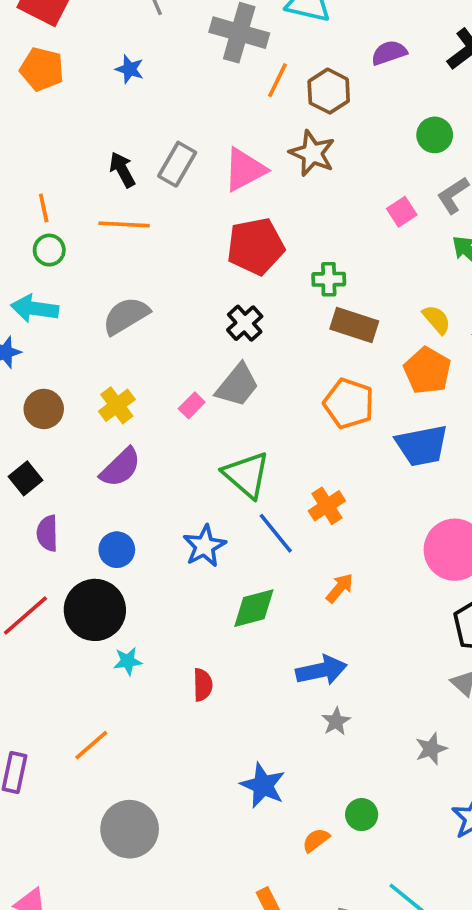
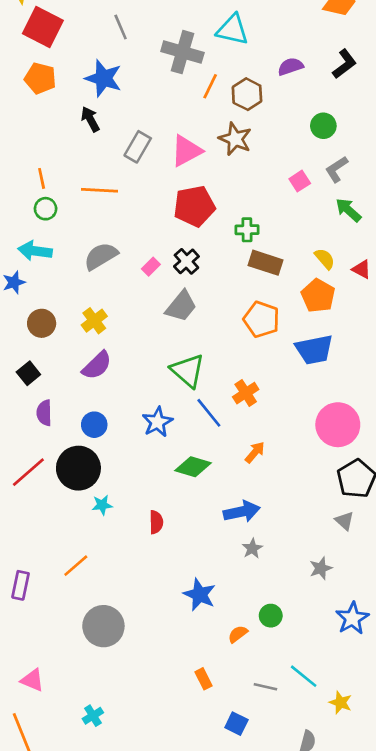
blue star: (130, 69) -> (103, 78), size x1.8
black arrow: (122, 170) -> (90, 119), moved
pink rectangle: (192, 405) -> (151, 267), moved
green diamond: (254, 608) -> (193, 467), turned 32

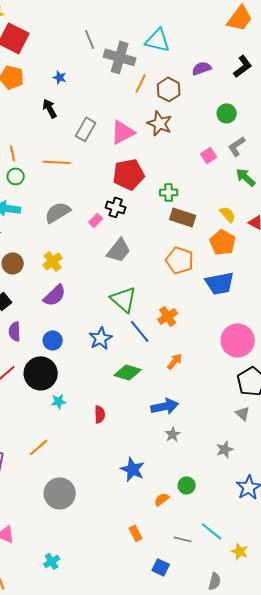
gray line: (121, 27) -> (90, 39), moved
blue star: (103, 78) -> (60, 77), size x0.5
black cross: (186, 261) -> (116, 207), moved, turned -30

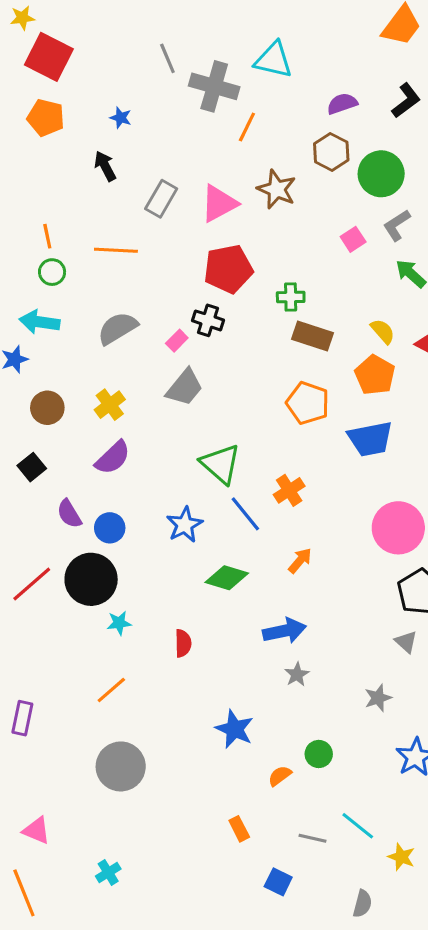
brown hexagon: (169, 89) -> (331, 152), moved
green circle: (227, 113) -> (381, 174), size x1.5
gray trapezoid: (119, 250) -> (185, 387), moved
purple semicircle: (15, 331) -> (69, 514), moved, turned -30
orange line: (39, 447) -> (111, 690), moved

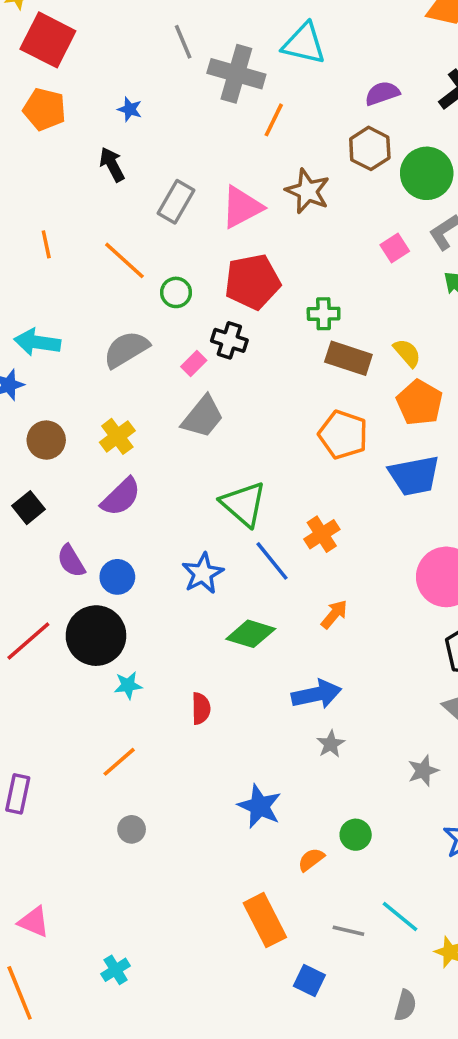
orange line: (116, 250) -> (124, 260), turned 39
green circle: (52, 272) -> (176, 292), moved
yellow semicircle: (383, 331) -> (407, 353), moved
gray circle: (121, 766) -> (132, 829), moved, size x0.5
orange rectangle: (239, 829) -> (265, 920), size x1.8

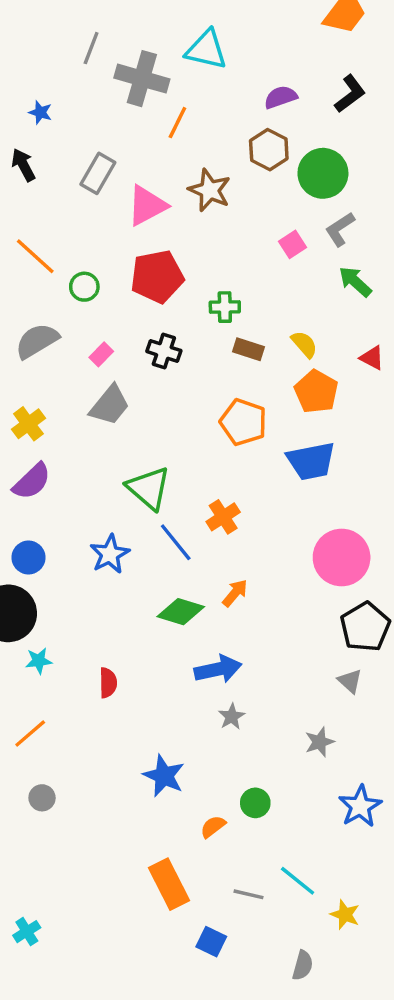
gray line: (183, 42) -> (91, 48), turned 44
gray rectangle: (176, 202) -> (98, 173), moved
black cross: (229, 340) -> (164, 351), moved
brown rectangle: (348, 358) -> (248, 349), size x0.7
green diamond: (251, 634) -> (181, 612), moved

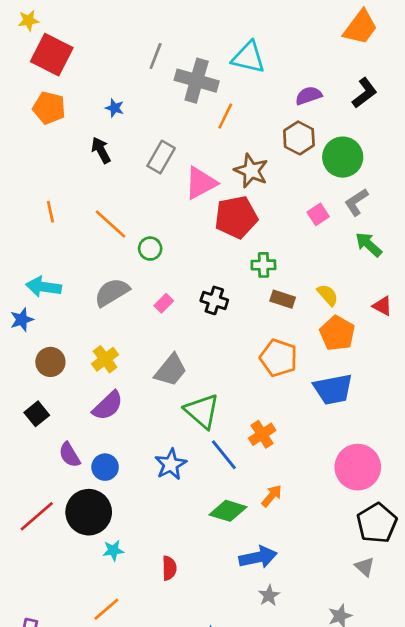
red pentagon: (157, 277) -> (236, 217), moved
gray trapezoid: (110, 405) -> (171, 370), moved

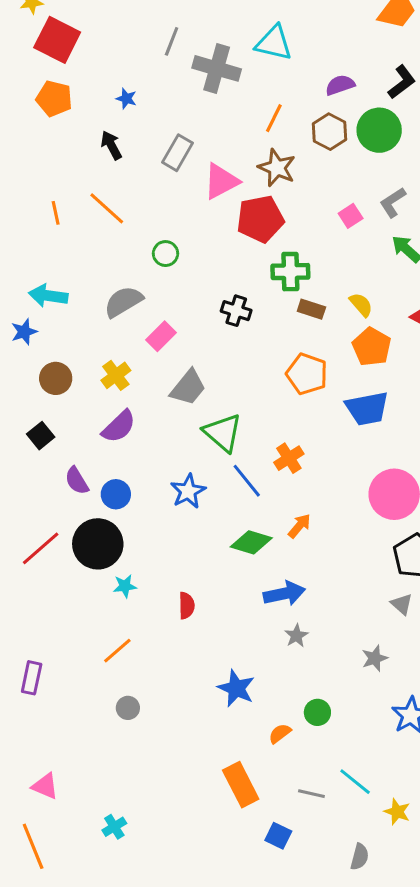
orange line: (225, 116) -> (274, 118), moved
green circle: (343, 157) -> (379, 130), moved
orange line: (111, 224) -> (107, 208), moved
green cross: (263, 265) -> (290, 272), size x1.4
pink rectangle: (164, 303) -> (161, 336), moved, size x1.4

